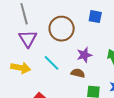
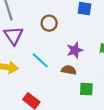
brown circle: (62, 29) -> (49, 23), size x0.6

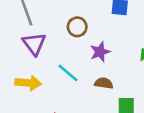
purple star: (75, 50) -> (100, 52), moved

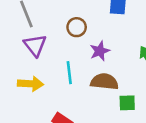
cyan line: (68, 73) -> (69, 73), turned 45
brown semicircle: (104, 83) -> (104, 82), size x1.5

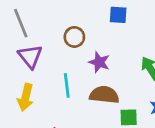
purple star: (100, 51) -> (99, 62), turned -30
yellow arrow: (30, 84) -> (26, 97), turned 100

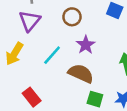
cyan line: (67, 85) -> (52, 55), turned 30

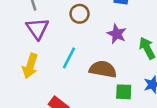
purple star: (86, 45) -> (117, 34), moved

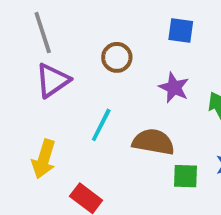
purple triangle: (37, 28) -> (53, 80), turned 30
yellow arrow: (30, 66) -> (44, 159), moved

